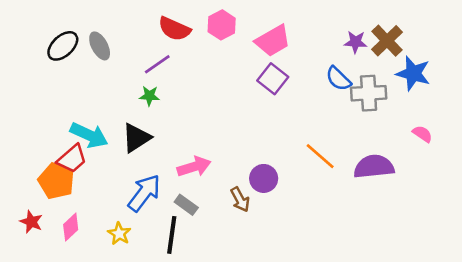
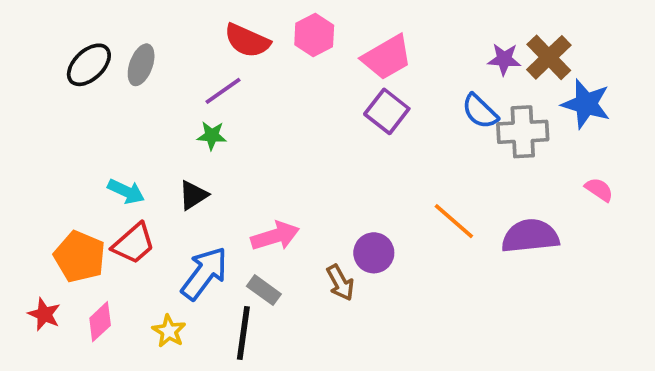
gray ellipse: (100, 46) -> (141, 65), turned 48
cyan arrow: (89, 135) -> (126, 191), size x0.7
black triangle: (136, 138) -> (193, 195), size x0.7
red trapezoid: (72, 159) -> (134, 244), moved

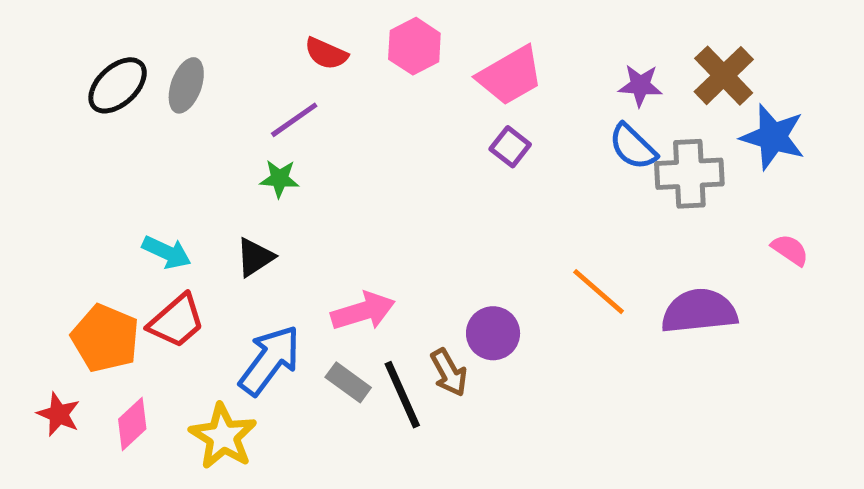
red semicircle: (247, 41) -> (326, 53), size x0.7
purple star: (504, 59) -> (640, 85), moved
purple square: (387, 111) -> (510, 147), size x0.7
yellow star: (169, 331) -> (223, 436), size x1.5
black line: (243, 333) -> (402, 395), moved, turned -32

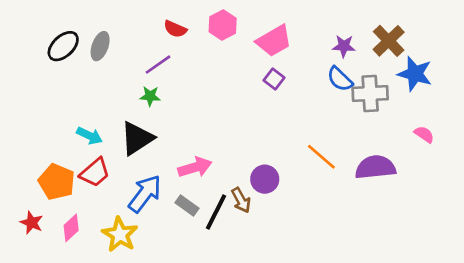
black triangle: (255, 257) -> (137, 138), size x1.6
black line: (402, 395) -> (216, 212), turned 51

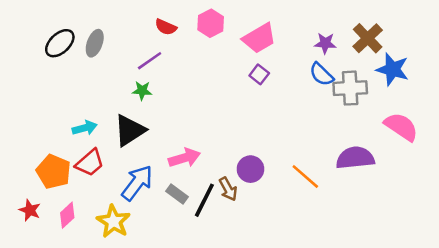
pink semicircle: (424, 134) -> (401, 127), size x1.8
cyan arrow: (90, 136) -> (85, 128), turned -40
orange line: (321, 157) -> (305, 177), moved

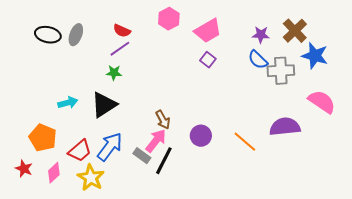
red semicircle: (166, 27) -> (122, 31), moved
black ellipse: (60, 43) -> (48, 35), turned 55
pink arrow: (184, 158) -> (156, 141), moved, turned -35
red trapezoid: (90, 163) -> (80, 151), moved
brown arrow: (228, 189) -> (163, 120), moved

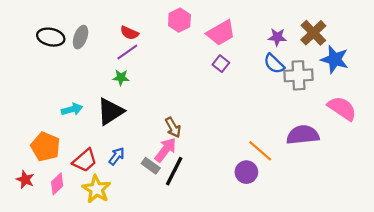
purple circle: (201, 136) -> (246, 172), moved
blue arrow: (110, 147) -> (117, 156), size x0.6

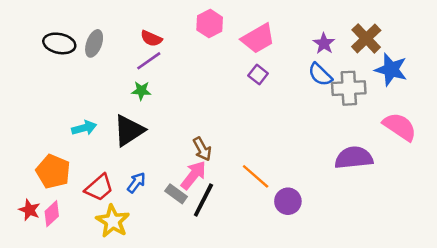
purple star: (277, 37) -> (324, 43), turned 30
orange line: (260, 151) -> (256, 176), moved
pink diamond: (57, 184) -> (52, 214), moved

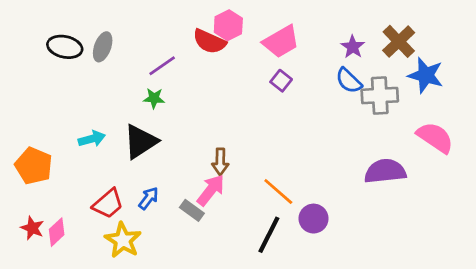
red semicircle: (151, 38) -> (209, 41), moved, size x1.4
brown arrow: (202, 149) -> (220, 162), turned 30
orange pentagon: (53, 171) -> (34, 166), moved
black line: (203, 200) -> (269, 235), moved

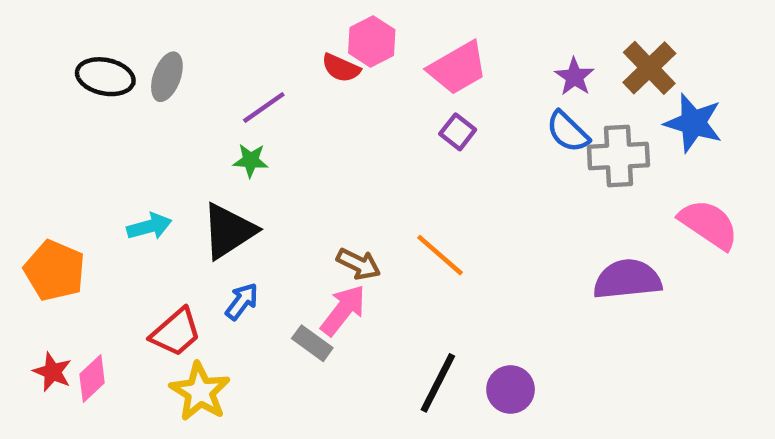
red semicircle: (209, 41) -> (341, 68), size x0.7
brown arrow: (220, 162) -> (359, 264), turned -65
orange line: (278, 192) -> (440, 255), moved
blue arrow: (149, 198) -> (242, 301), moved
purple circle: (314, 219) -> (511, 389), moved

